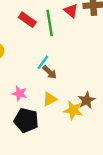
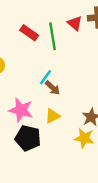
pink star: (20, 94) -> (21, 110), size x1.5
yellow star: (73, 110) -> (84, 138), moved

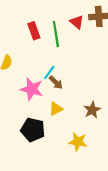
red rectangle: (29, 33) -> (34, 31), turned 35
pink star: (21, 110) -> (32, 89), moved
yellow star: (84, 138) -> (78, 142), moved

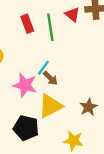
yellow triangle: (56, 109) -> (50, 106), size x1.6

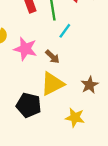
cyan line: (43, 68) -> (65, 31), moved
pink star: (25, 85) -> (25, 49), moved

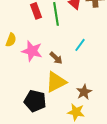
cyan line: (65, 31) -> (80, 45), moved
brown star: (90, 85) -> (84, 92), moved

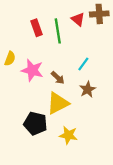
brown star: (84, 92) -> (88, 89), moved
yellow star: (76, 112) -> (68, 135), moved

